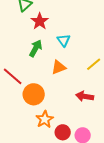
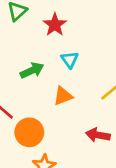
red star: (40, 21) -> (55, 25), moved
green arrow: (36, 48) -> (32, 70), turned 36

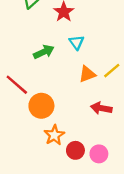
orange triangle: (63, 96) -> (87, 74), moved

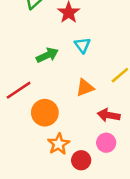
orange triangle: (87, 74) -> (85, 88), moved
red line: (17, 85) -> (19, 90), turned -75
pink circle: (99, 154) -> (106, 143), moved

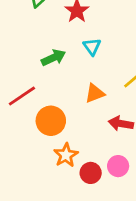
pink circle: (106, 143) -> (118, 166), moved

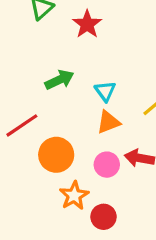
cyan triangle: (92, 47) -> (105, 91), moved
pink circle: (118, 166) -> (107, 165), moved

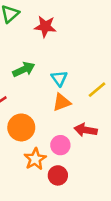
red star: (87, 24) -> (45, 27), turned -30
pink circle: (107, 165) -> (60, 145), moved

